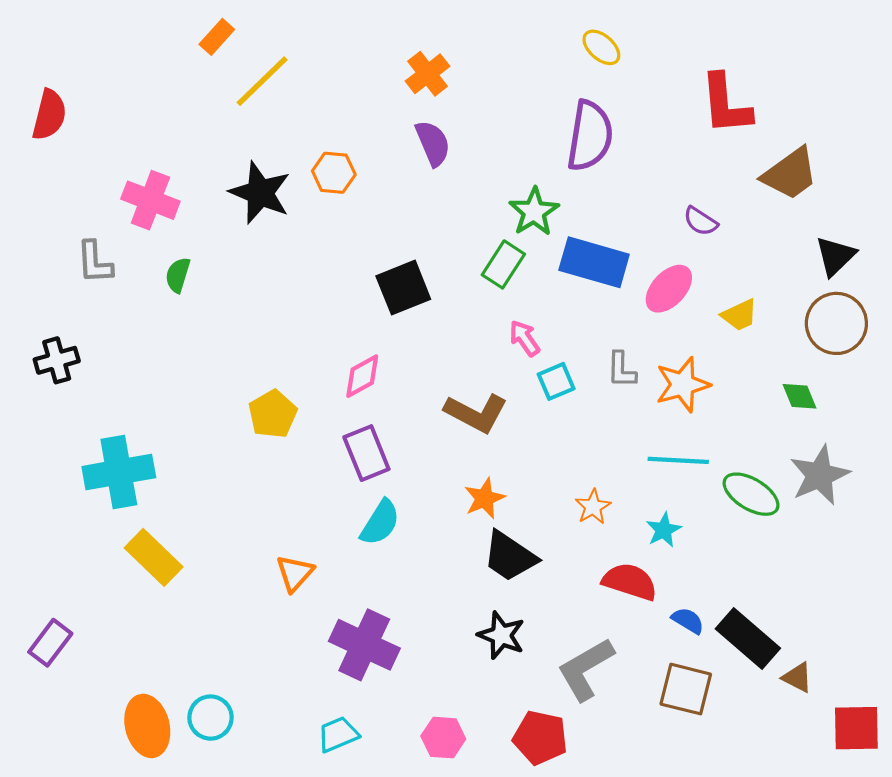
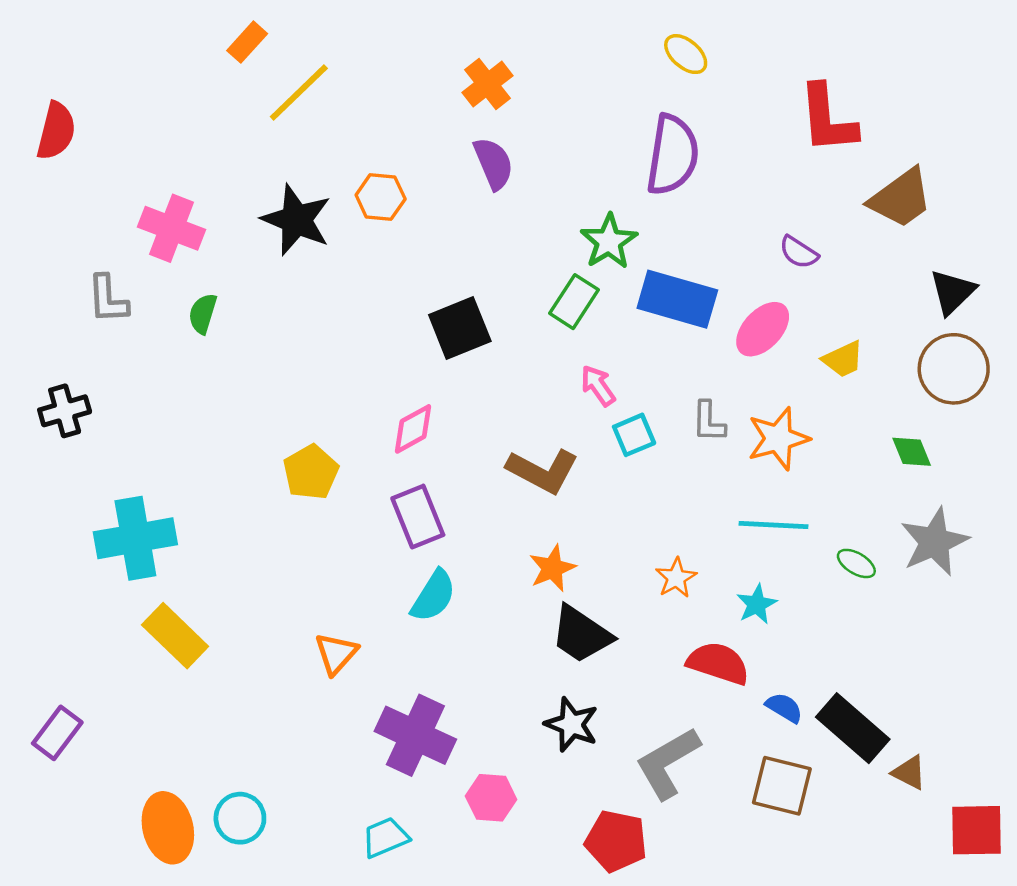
green ellipse: (751, 494) -> (856, 563), size x0.6
pink hexagon: (443, 738) -> (491, 798), moved

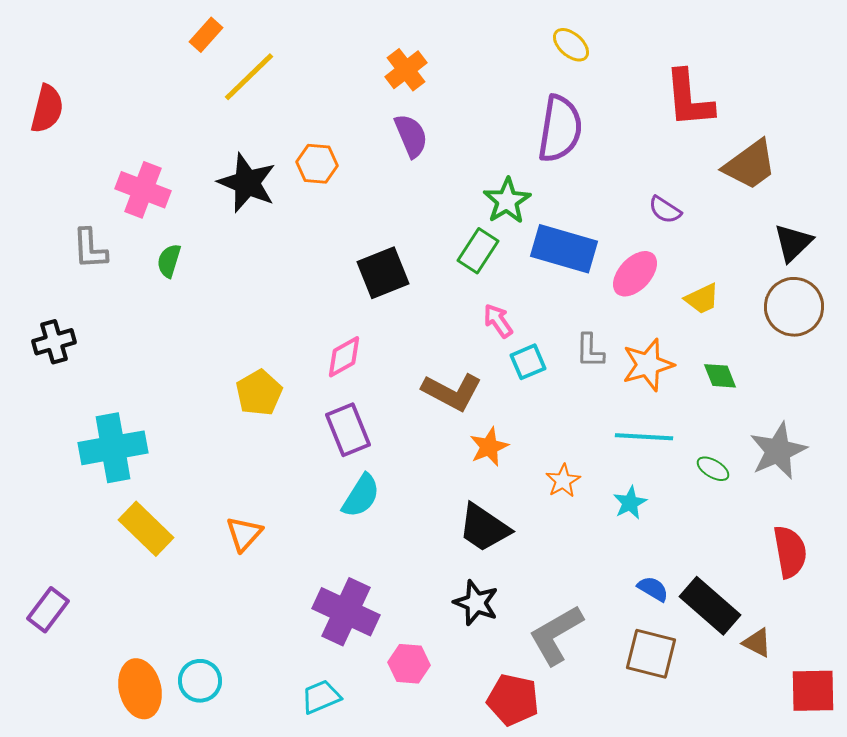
green diamond: (912, 452) -> (720, 376), moved
orange star: (552, 568) -> (489, 447), moved
orange triangle: (336, 654) -> (244, 534), moved
red semicircle: (718, 663) -> (790, 552), moved, turned 62

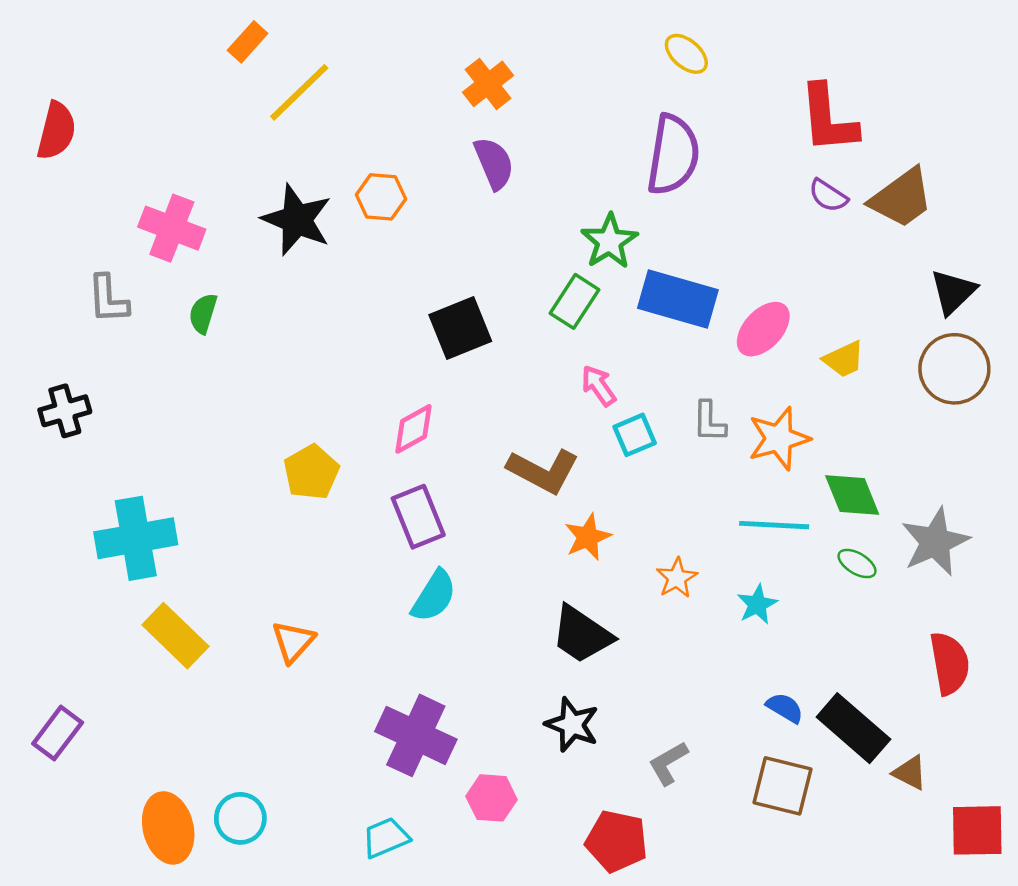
purple semicircle: (665, 210) -> (828, 196), moved
green diamond: (720, 376) -> (852, 495), moved, size x1.4
gray L-shape: (556, 635) -> (668, 763), size x0.6

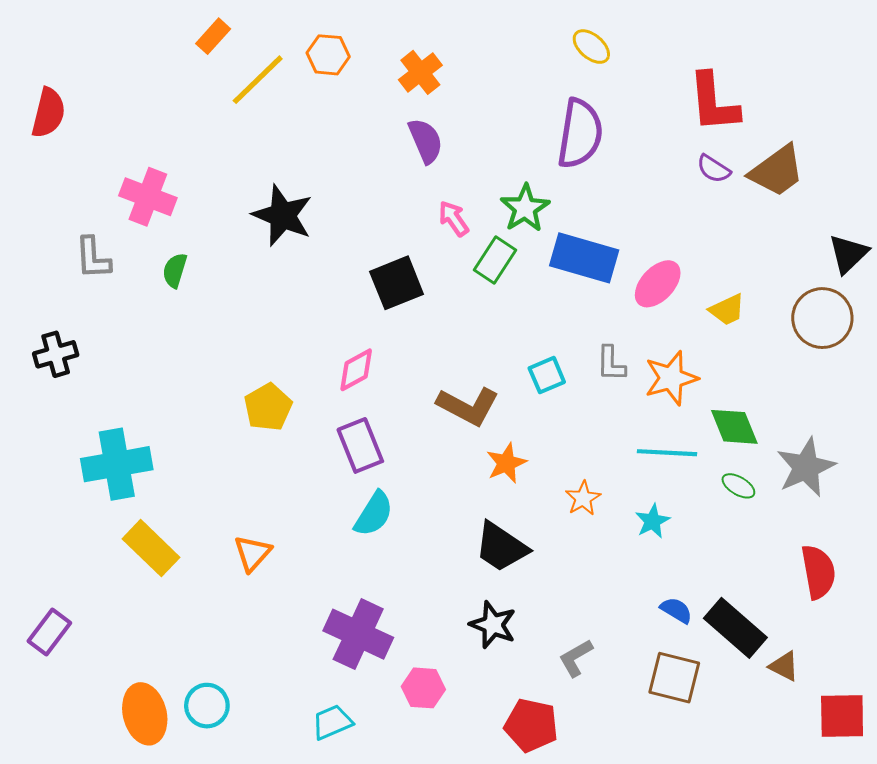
orange hexagon: (381, 197) -> (328, 55), moved
black star: (297, 220) -> (283, 215), moved
black triangle: (953, 292) -> (848, 254), moved
pink arrow: (599, 386) -> (454, 219), moved

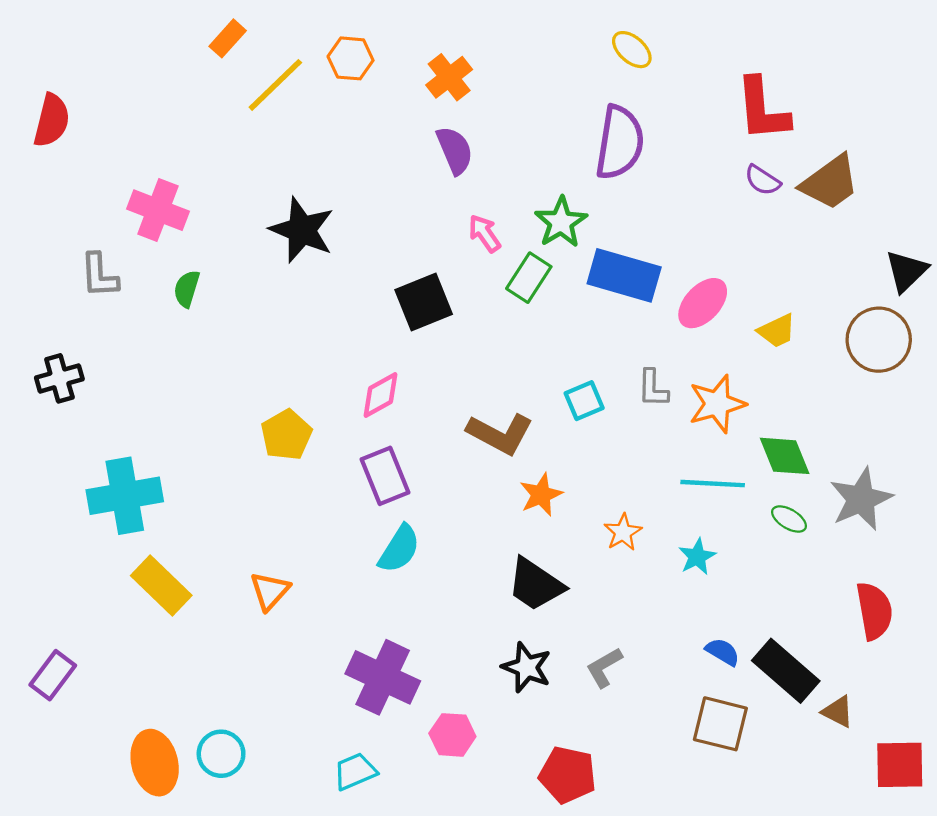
gray L-shape: (576, 658) -> (604, 667), moved

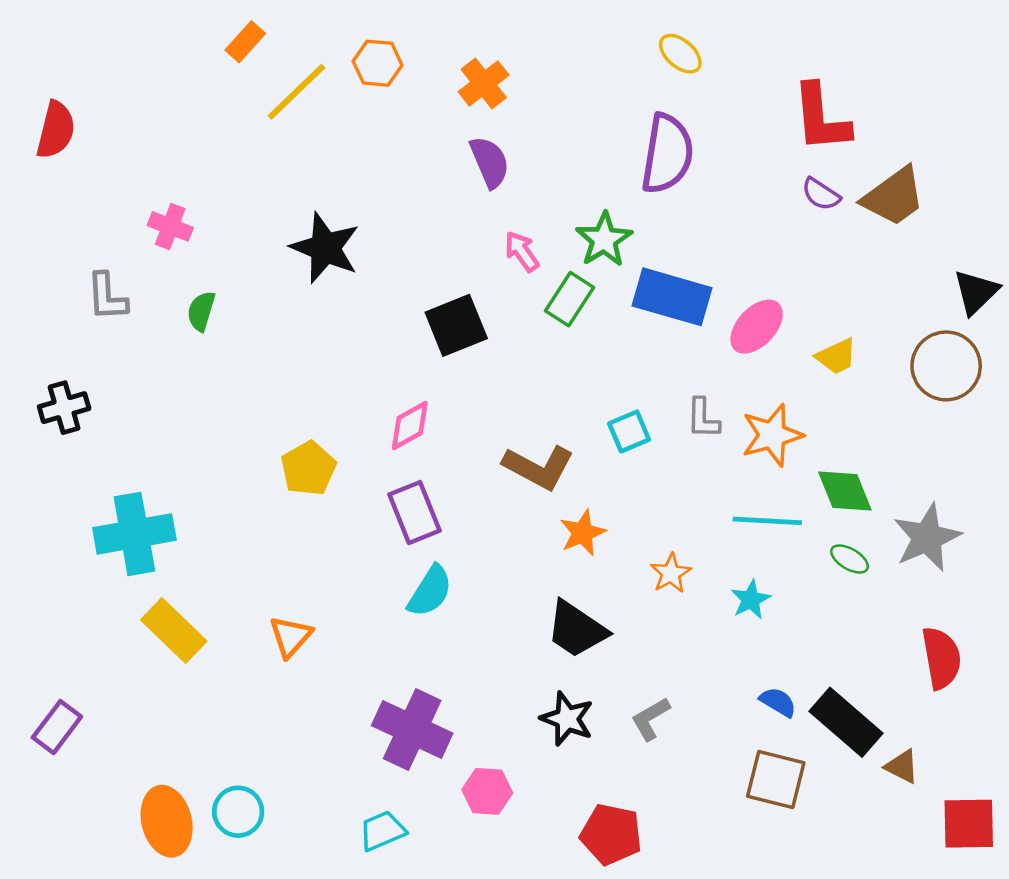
pink cross: (158, 210) -> (170, 226), size x0.7

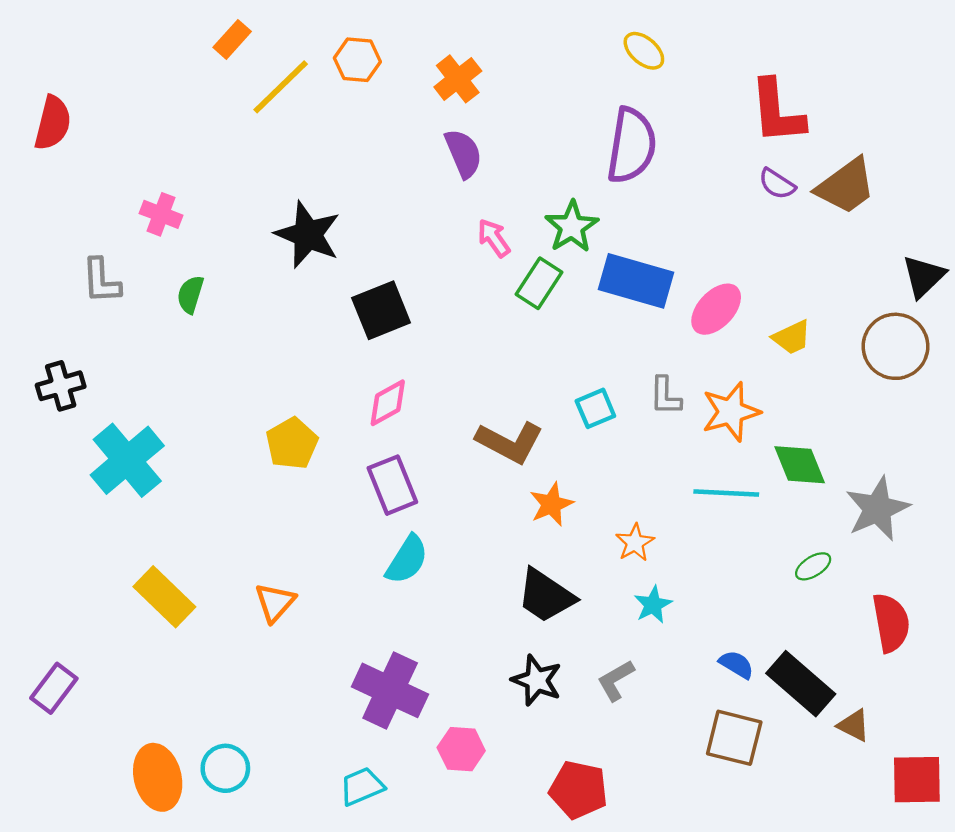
black square: (456, 325) -> (381, 310), moved
cyan cross: (134, 534) -> (127, 460), moved, turned -30
green ellipse: (850, 559) -> (813, 566), moved, turned -63
cyan star: (751, 600) -> (653, 605), moved

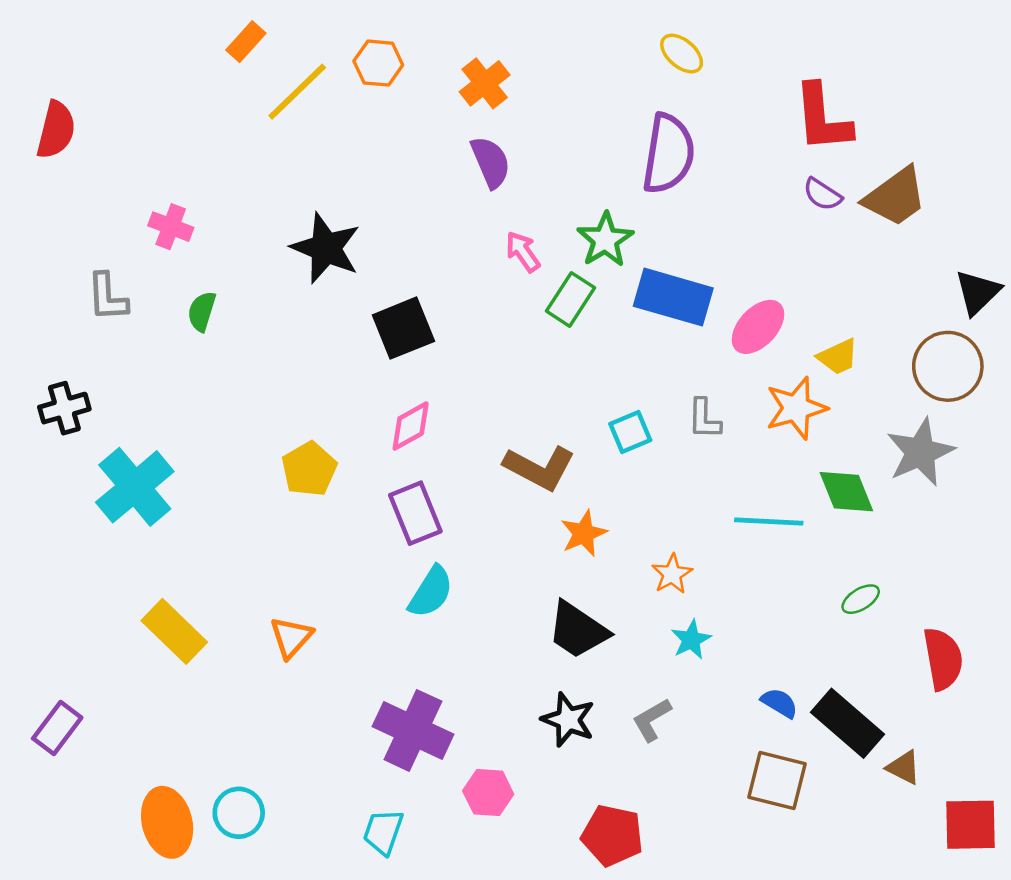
orange star: (731, 412) -> (796, 408), moved
gray star: (877, 509) -> (920, 452), moved
cyan trapezoid: (362, 786) -> (383, 832), turned -48

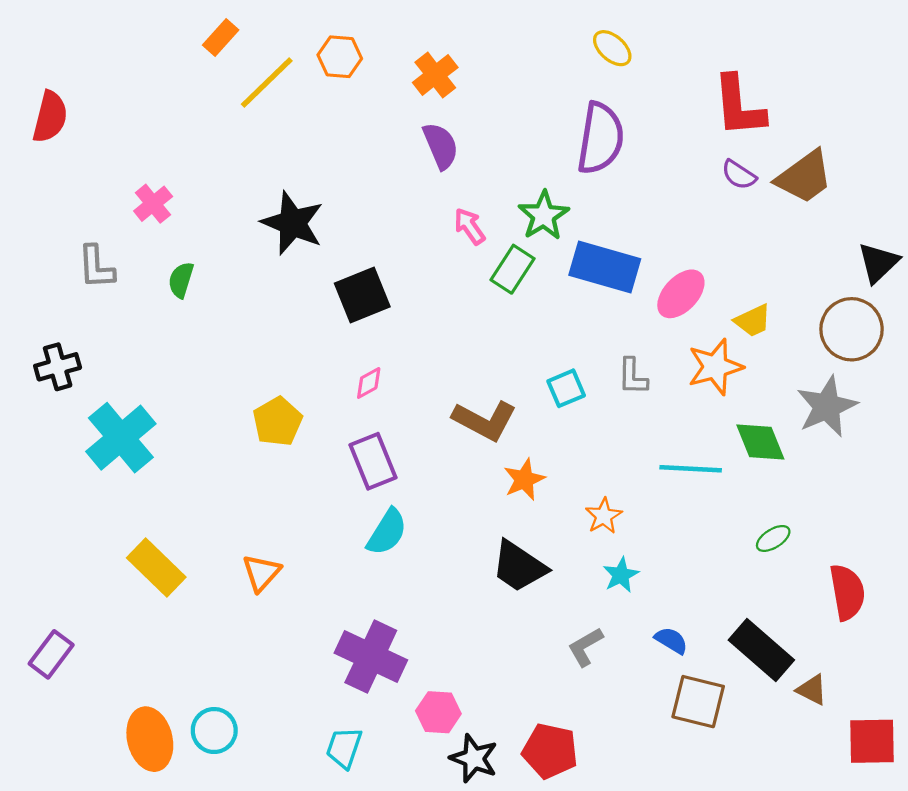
pink cross: (171, 227) -> (153, 204), turned 30
pink diamond: (411, 426) -> (369, 383), size x0.7
blue semicircle: (779, 703) -> (671, 640), moved
black star: (568, 720) -> (474, 758), moved

